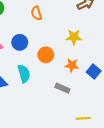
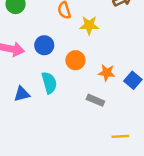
yellow star: (74, 37) -> (89, 25), moved

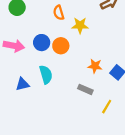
orange circle: (75, 60) -> (61, 46), moved
yellow line: (120, 136) -> (107, 107), moved, turned -56

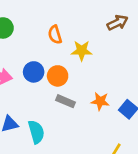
cyan semicircle: (46, 75) -> (36, 132), moved
gray rectangle: (85, 89) -> (66, 101), moved

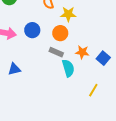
orange circle: (58, 76) -> (60, 33), moved
cyan semicircle: (36, 132) -> (68, 68), moved

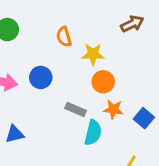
orange circle: (60, 33) -> (103, 82), moved
cyan semicircle: (68, 68) -> (93, 133), turned 30

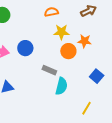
orange semicircle: (64, 37) -> (51, 12), moved, turned 96
orange star: (113, 109) -> (84, 41), moved

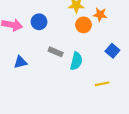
gray rectangle: (49, 70) -> (56, 52), moved
yellow line: (86, 108) -> (102, 84), turned 48

